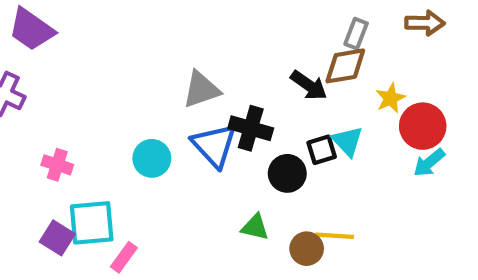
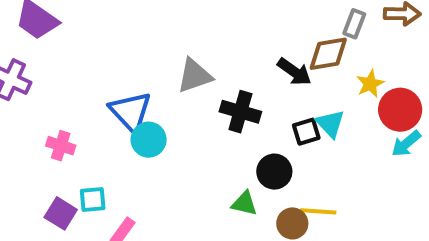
gray rectangle: (356, 34) -> (354, 24), moved
blue triangle: (214, 145) -> (131, 112), moved
black circle: (287, 173) -> (274, 172), moved
cyan square: (92, 223) -> (93, 200), size x0.6

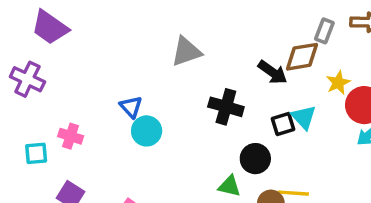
gray triangle: (194, 76) -> (186, 52), moved
blue triangle: (131, 112) -> (131, 107), size x0.6
cyan square: (93, 200) -> (36, 153), moved

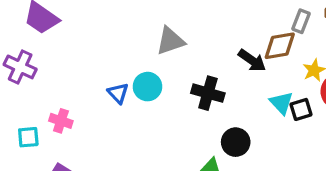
black square: (283, 124) -> (301, 109), moved
cyan circle: (147, 131) -> (147, 87), moved

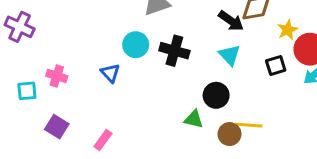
blue triangle: (118, 93) -> (110, 73), moved
black cross: (208, 93) -> (174, 51), moved
cyan triangle: (281, 103) -> (230, 55), moved

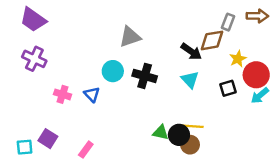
purple cross: (20, 27) -> (34, 59), moved
pink cross: (57, 76) -> (63, 94), moved
cyan square: (27, 91) -> (25, 147), moved
black circle: (216, 95) -> (179, 135), moved
yellow line: (249, 125) -> (192, 126), moved

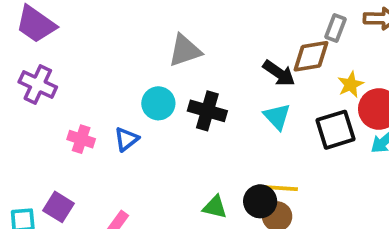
black square: (228, 88) -> (335, 130), size x1.5
blue triangle: (92, 94) -> (126, 139), turned 35
green triangle: (161, 132) -> (215, 207), moved

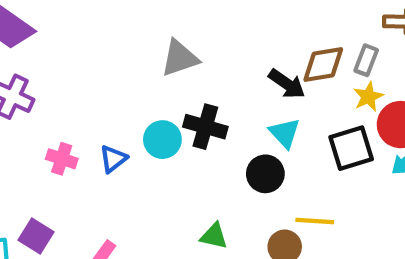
gray rectangle: (335, 28) -> (366, 60), moved
cyan circle: (158, 103) -> (162, 140), moved
yellow line: (281, 188) -> (315, 221), moved
black circle: (260, 201) -> (265, 174), moved

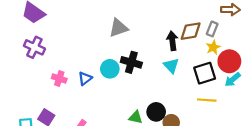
black arrow: (287, 84) -> (172, 41), turned -132
black circle: (265, 174) -> (156, 112), moved
yellow line: (315, 221) -> (207, 100), moved

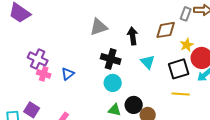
gray rectangle: (212, 29) -> (186, 14), moved
black arrow: (172, 41) -> (133, 36), moved
purple cross: (34, 47) -> (38, 59), moved
cyan circle: (110, 69) -> (113, 83), moved

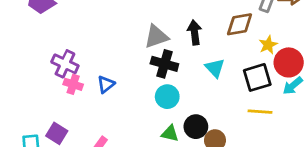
gray triangle: (99, 27) -> (156, 37), moved

